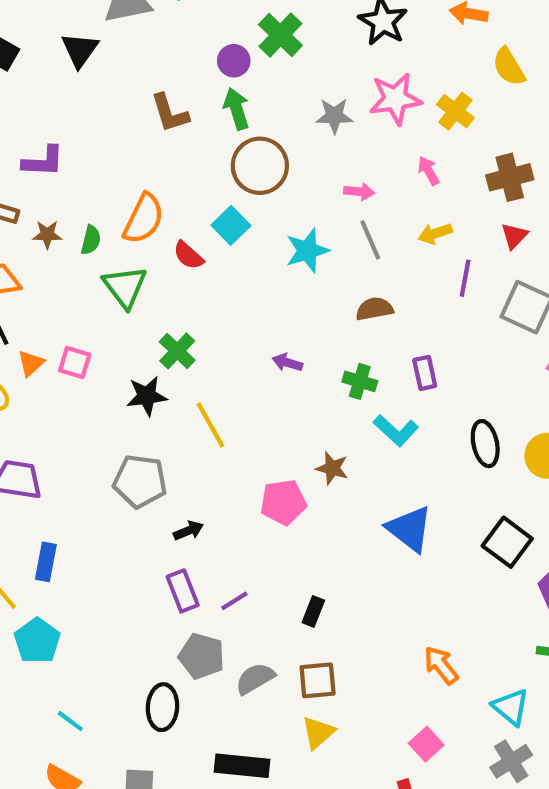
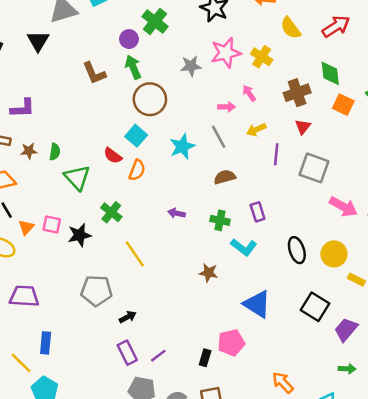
pink arrow: (359, 192) -> (227, 107), moved
orange semicircle: (144, 219) -> (137, 170), moved, size x0.7
black star: (147, 396) -> (79, 235), moved
pink pentagon: (283, 502) -> (231, 343), moved

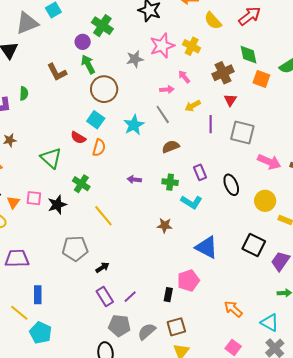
green semicircle: (55, 152) -> (24, 93), moved
black ellipse: (297, 250) -> (231, 185), moved

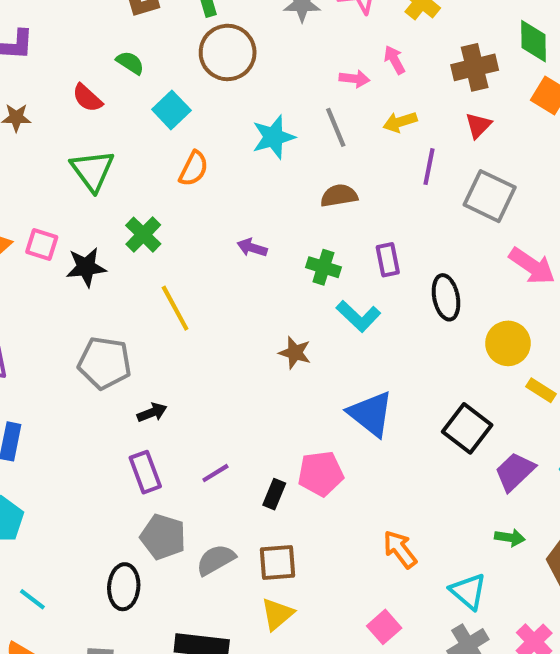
green semicircle: (24, 93) -> (130, 63), moved, turned -72
cyan square: (96, 120) -> (171, 110), moved
red semicircle: (78, 138) -> (87, 98), moved
purple line: (130, 297) -> (215, 473), moved

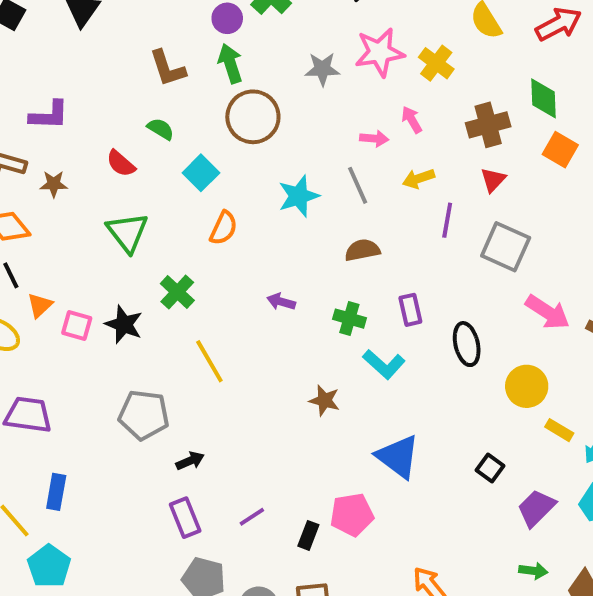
pink square: (42, 245) -> (77, 326), moved
black star: (86, 267) -> (124, 324), turned 30
black square: (467, 428) -> (490, 468), size x0.6

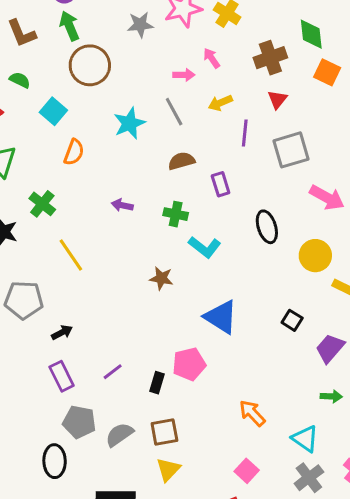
gray square: (506, 247) -> (291, 150), turned -36
purple rectangle: (410, 310) -> (221, 184), moved

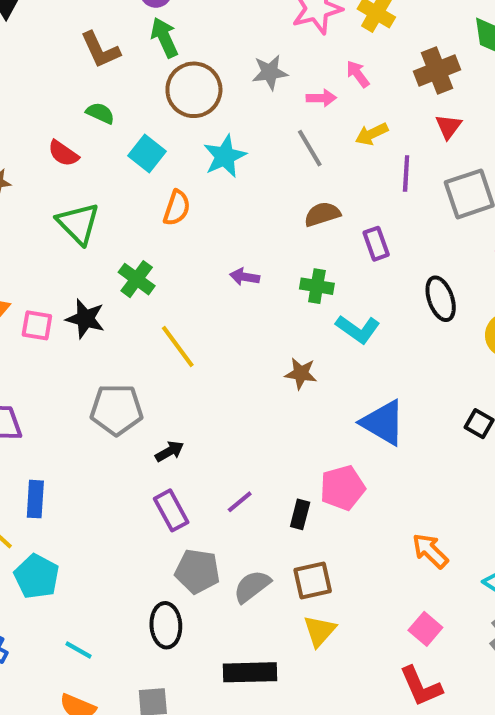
gray star: (140, 25) -> (270, 72), moved
cyan star: (129, 123) -> (225, 156), moved

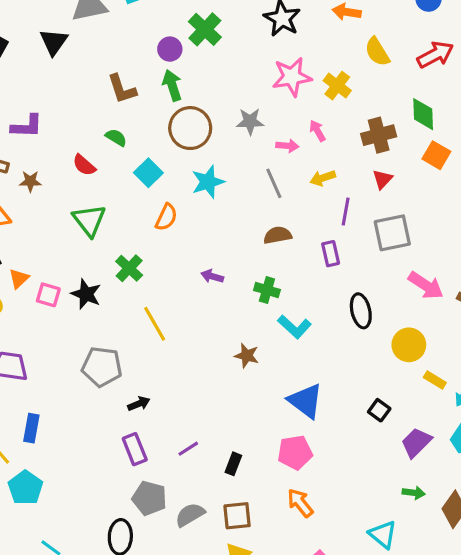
purple rectangle: (376, 244) -> (331, 254), moved
pink pentagon: (342, 488) -> (295, 452), moved
orange arrow: (430, 551) -> (300, 503), moved

